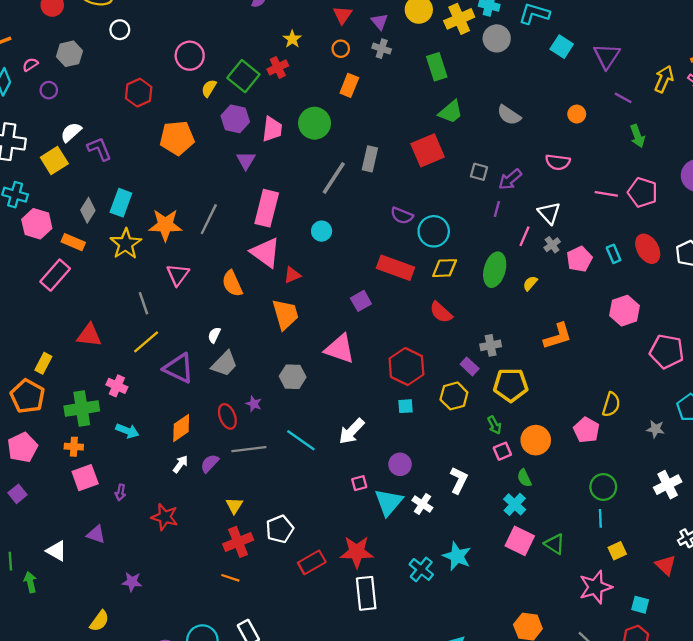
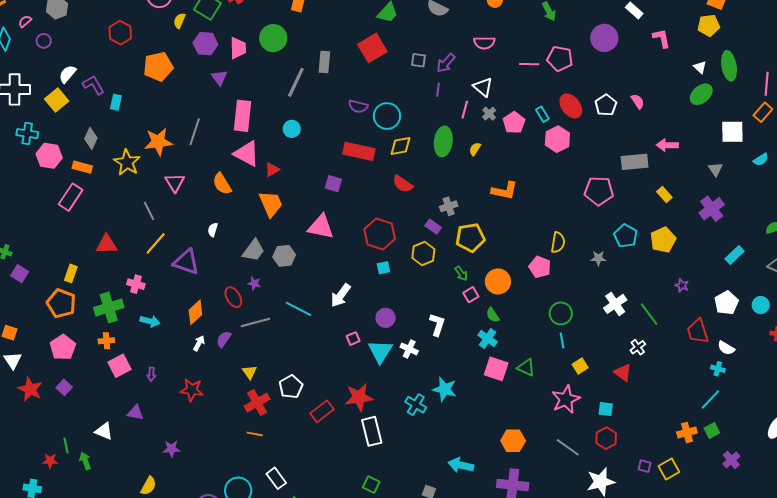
cyan rectangle: (121, 203) -> (116, 102), moved, size x0.7
purple square: (361, 301) -> (333, 184), turned -36
pink hexagon: (624, 311) -> (557, 139), moved
orange L-shape: (558, 336) -> (505, 191), turned 36
gray trapezoid: (224, 364) -> (254, 250), moved

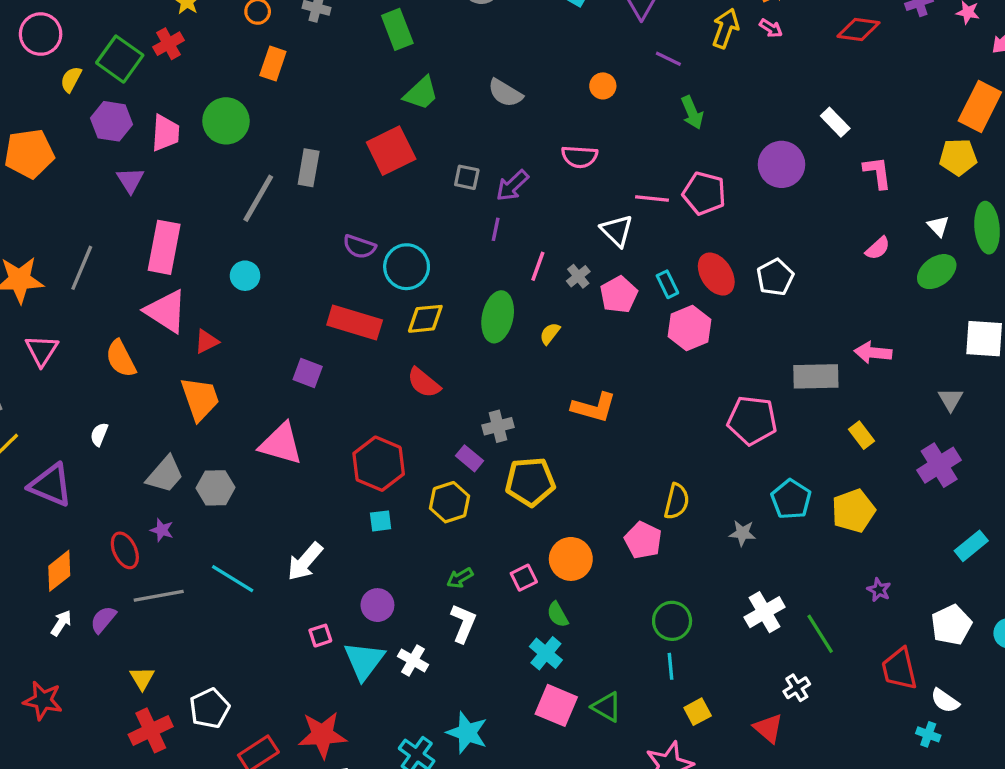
white triangle: (483, 87) -> (617, 231), moved
pink semicircle: (638, 101) -> (878, 248), moved, turned 77
green arrow: (461, 273) -> (460, 578), moved, turned 91

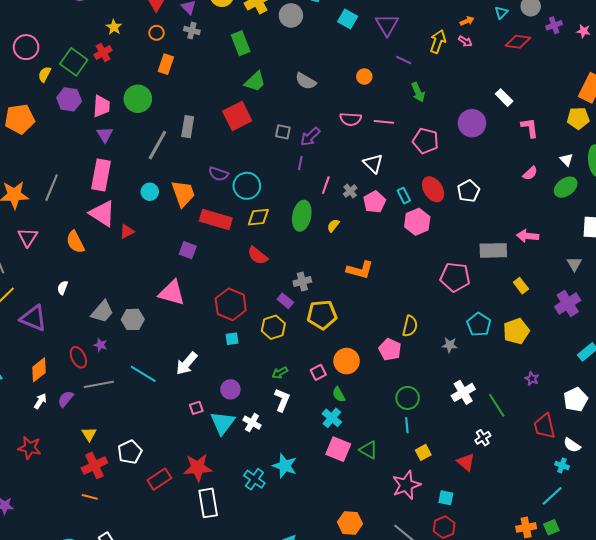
purple triangle: (130, 180) -> (105, 134), moved
pink line: (652, 199) -> (384, 122), moved
orange trapezoid: (200, 399) -> (183, 193), moved

